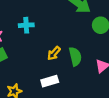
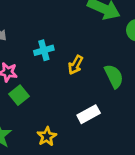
yellow arrow: (54, 53) -> (75, 65), moved

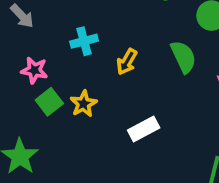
green semicircle: (114, 76) -> (183, 57), moved
yellow star: (47, 136) -> (84, 104), moved

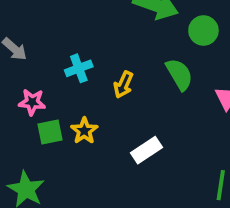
green square: (49, 102) -> (50, 132), turned 32

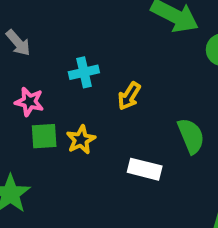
green semicircle: (179, 74) -> (191, 136), moved
white rectangle: (147, 150) -> (145, 169), turned 40

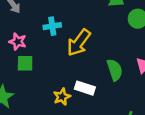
yellow arrow: (129, 96) -> (79, 43), size x1.6
yellow star: (81, 140) -> (62, 97), moved

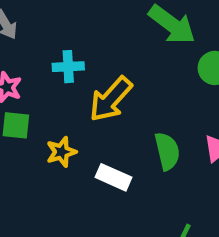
yellow star: (62, 97) -> (61, 152), moved

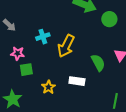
yellow star: (61, 152) -> (48, 87), moved

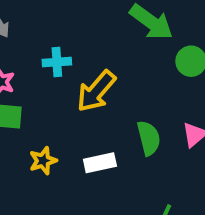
white rectangle: (77, 81) -> (100, 163), turned -35

